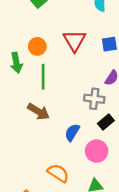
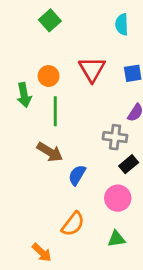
blue semicircle: (72, 132) -> (77, 175), moved
orange semicircle: (58, 173) -> (73, 224), turned 95

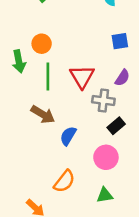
red triangle: (92, 69) -> (82, 77), moved

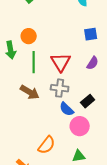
gray cross: (103, 100) -> (60, 88), moved
blue semicircle: (68, 136) -> (67, 109), moved, turned -77

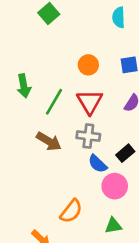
orange circle: (29, 36) -> (88, 65), moved
green line: (34, 62) -> (54, 102), turned 30

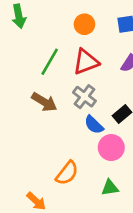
green arrow: (24, 86) -> (19, 16), moved
red triangle: (90, 102) -> (86, 62), turned 40
gray cross: (88, 136) -> (84, 97), turned 30

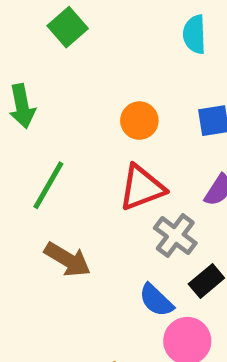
green line: (50, 62) -> (48, 185), moved
gray cross: (84, 97) -> (175, 236), moved

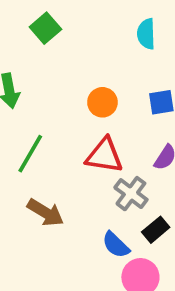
red triangle: (142, 188) -> (104, 156), turned 30

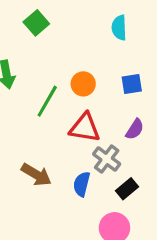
green line: (30, 154) -> (47, 101), moved
blue semicircle: (116, 245) -> (82, 184), moved, turned 60

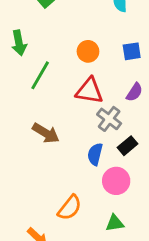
green line: (47, 101) -> (40, 75), moved
blue semicircle: (82, 184) -> (95, 154), moved

